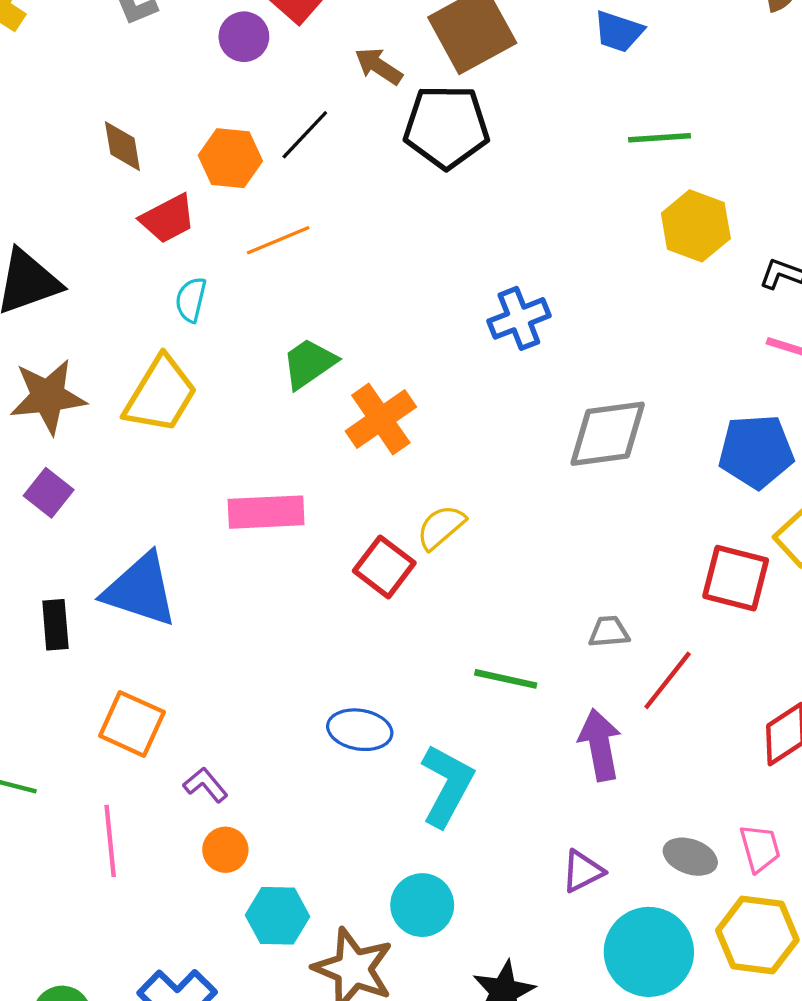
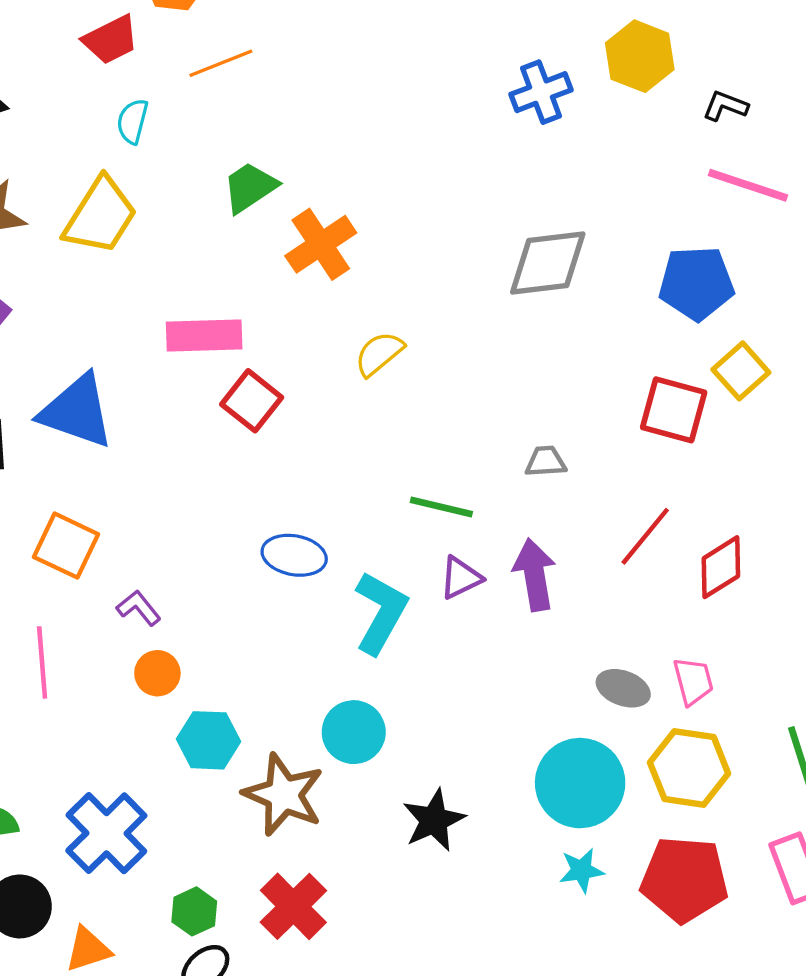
blue cross: (519, 318) -> (541, 92), moved
red square: (384, 567) -> (252, 401), moved
red line: (668, 680) -> (645, 536), moved
purple triangle: (583, 871) -> (461, 578), moved

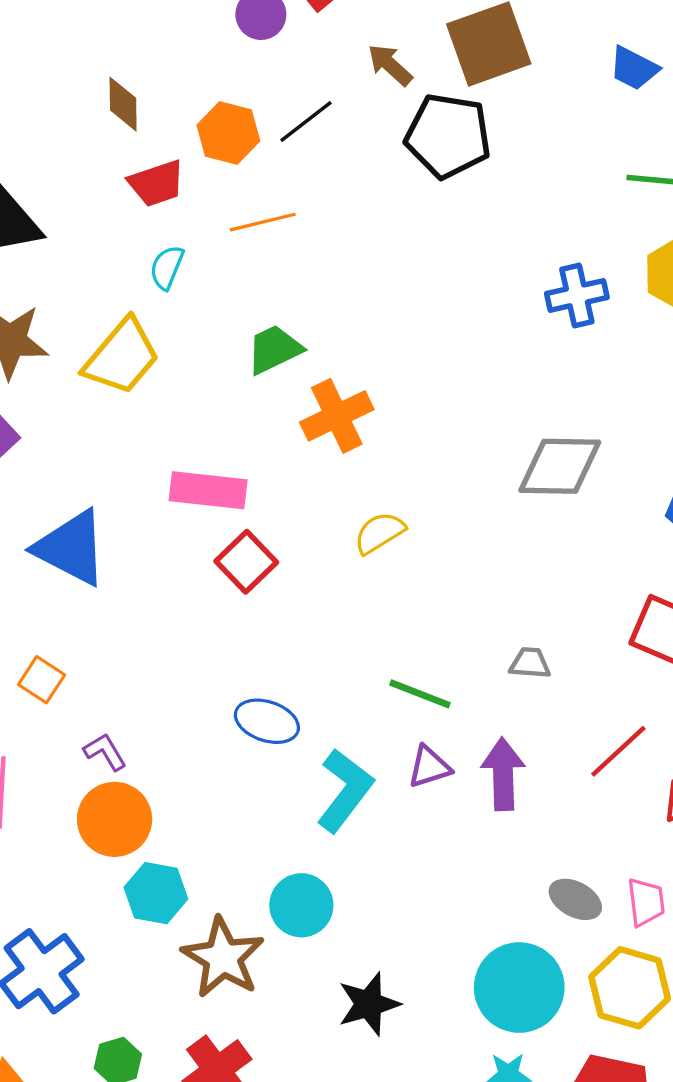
orange square: (66, 546) -> (42, 680), size x0.7
orange circle: (157, 673) -> (115, 819), size x1.6

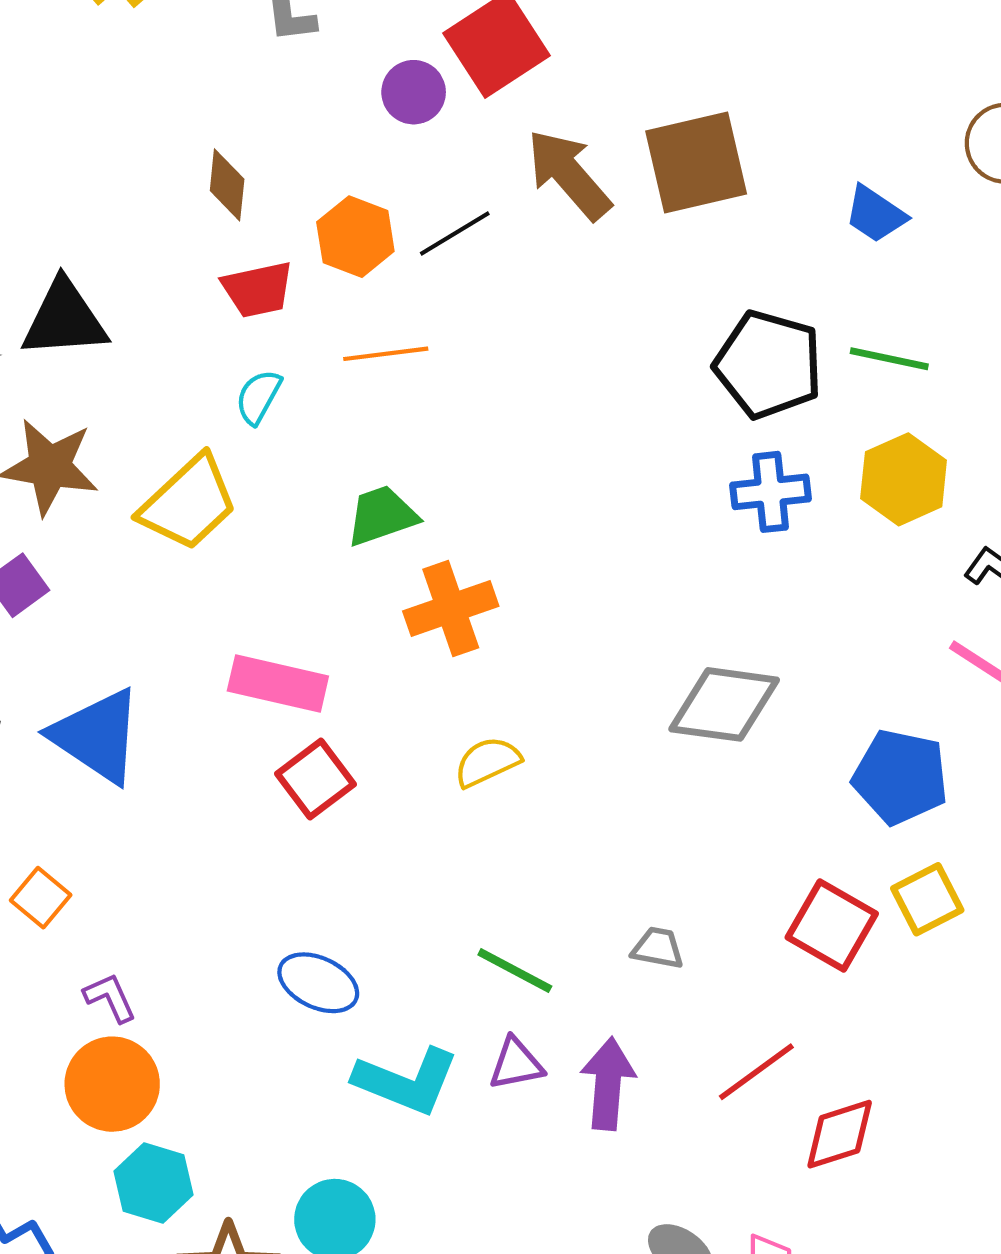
brown arrow: (390, 65) -> (569, 174), size x1.6
black pentagon: (448, 136) -> (768, 365), moved
cyan L-shape: (345, 790) -> (406, 1081), turned 68

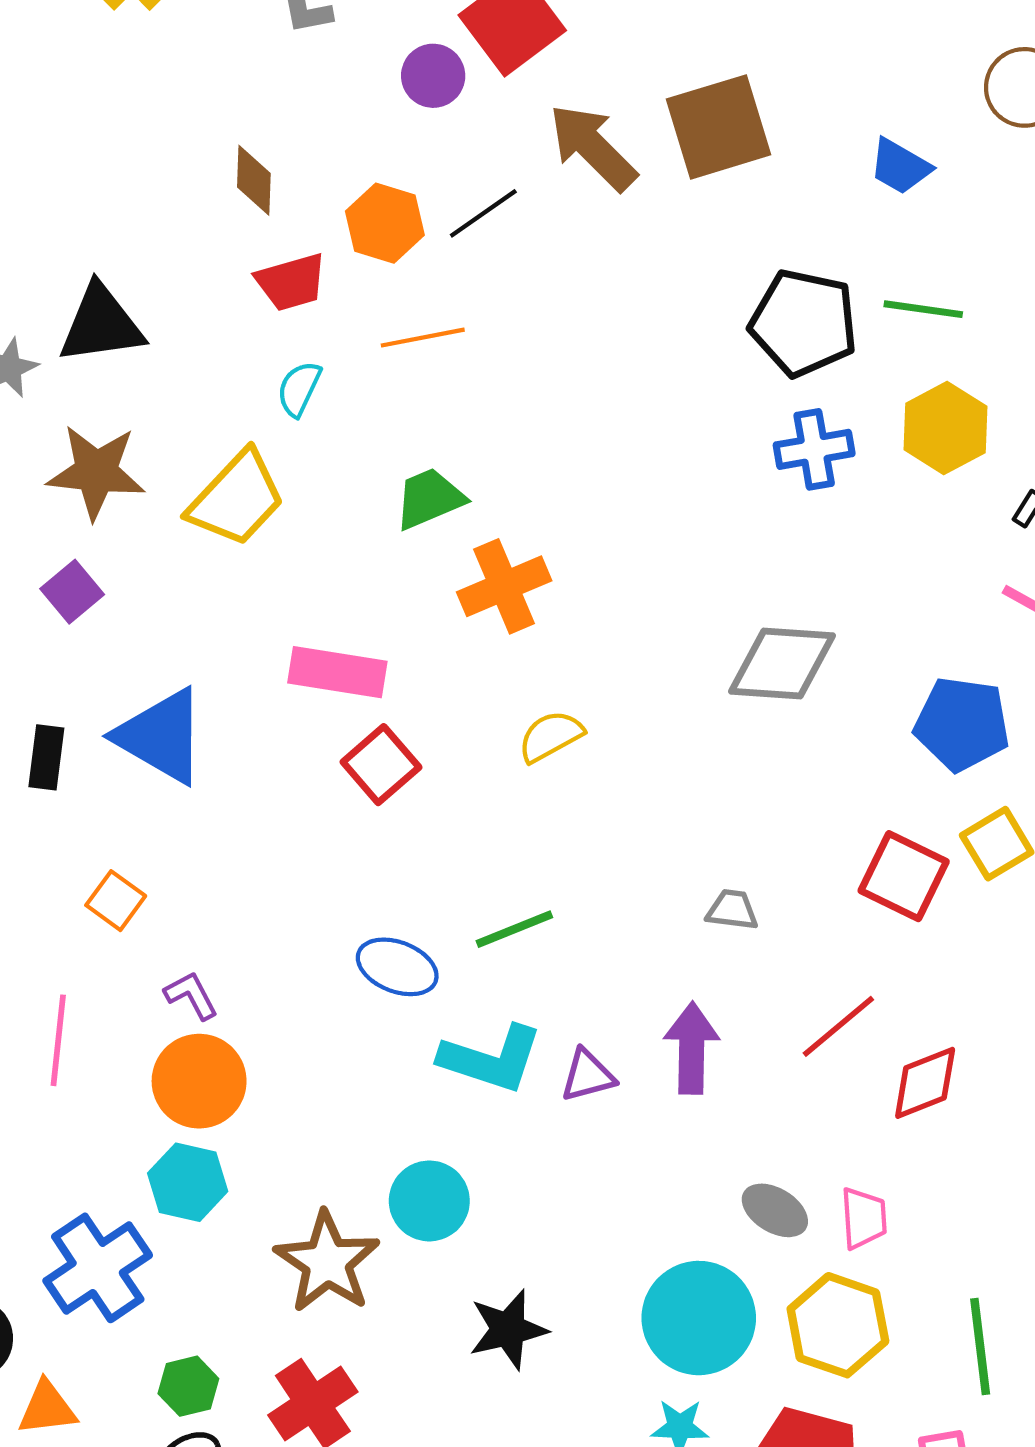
green line: (515, 971) -> (514, 929), moved, turned -46
purple triangle: (516, 1064) -> (588, 1075), moved
cyan hexagon: (154, 1183) -> (188, 1182), moved

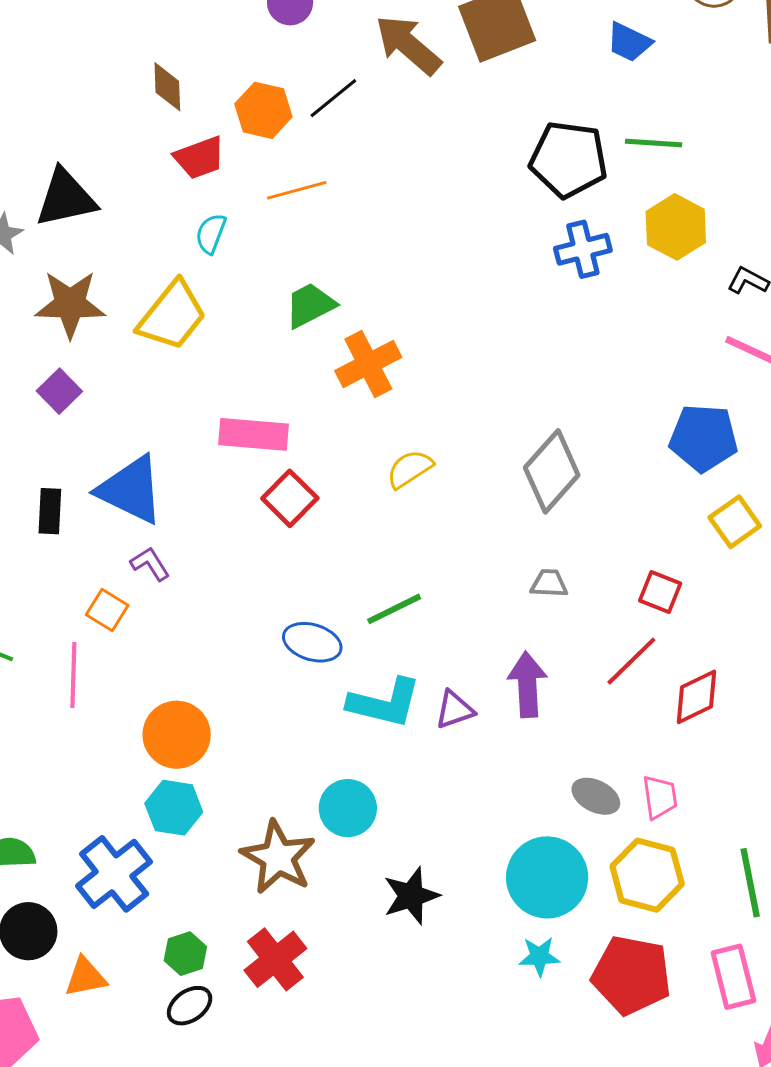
gray diamond: (782, 664) -> (552, 471), moved, turned -48
red square: (904, 876) -> (660, 592), moved, size x0.7
purple L-shape: (191, 995) -> (150, 564), moved
pink line: (58, 1040) -> (73, 675), moved

